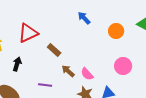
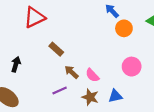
blue arrow: (84, 18) -> (112, 11), moved
red triangle: (28, 33) -> (34, 17), moved
purple line: (45, 85) -> (60, 91), moved, turned -32

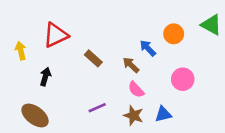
blue arrow: (112, 11) -> (148, 48), moved
red triangle: (34, 17) -> (56, 35), moved
brown arrow: (72, 72) -> (131, 65), moved

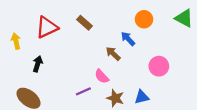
orange circle: (174, 34) -> (144, 19), moved
brown rectangle: (93, 58) -> (85, 23), moved
pink semicircle: (136, 90) -> (102, 76), moved

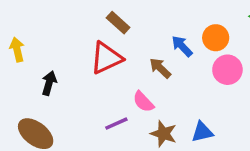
orange circle: (144, 19) -> (216, 38), moved
red triangle: (47, 27) -> (106, 58), moved
pink circle: (159, 66) -> (227, 70), moved

